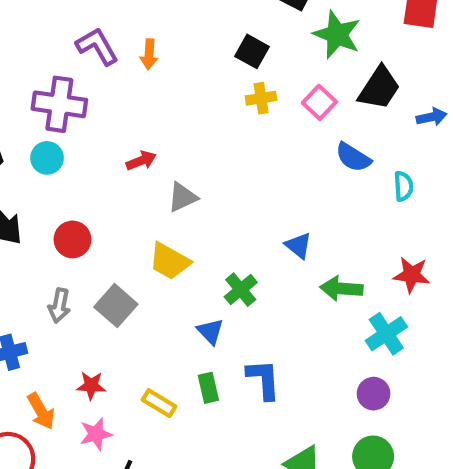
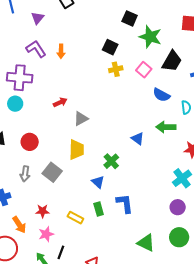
yellow trapezoid: (169, 261) -> (76, 150), turned -115
green arrow: (341, 289) -> (166, 127), moved

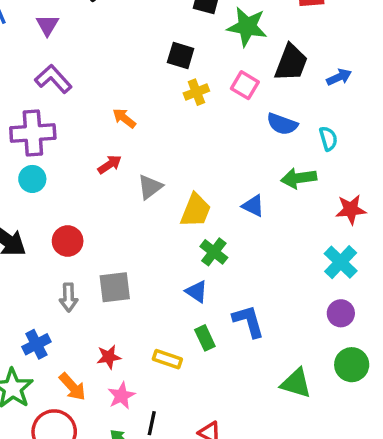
orange arrow: (61, 51) -> (124, 118), moved, turned 136
yellow trapezoid: (76, 150) -> (196, 210), moved, turned 30
gray square: (52, 172) -> (115, 287), turned -36

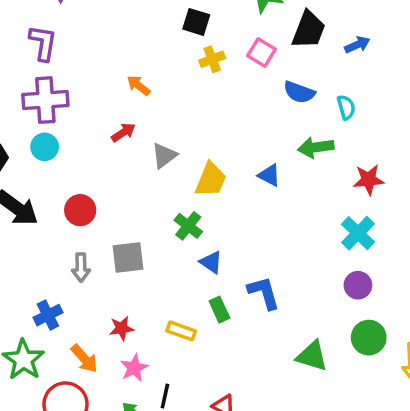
purple L-shape: (53, 79) -> (43, 43), moved, turned 51
green cross: (214, 252) -> (188, 226), moved

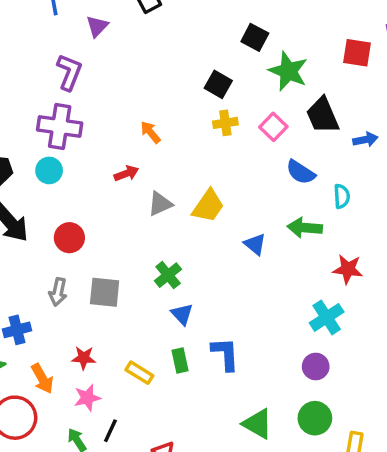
black trapezoid: (309, 30) -> (323, 115), turned 123
yellow trapezoid: (211, 180) -> (208, 206), moved

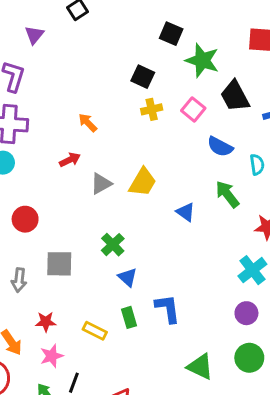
green arrow: (305, 228) -> (227, 194), turned 52
gray arrow: (58, 292) -> (19, 280), moved

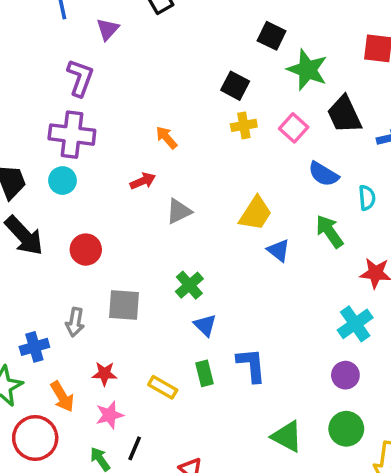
yellow trapezoid: (143, 182) -> (255, 213), moved

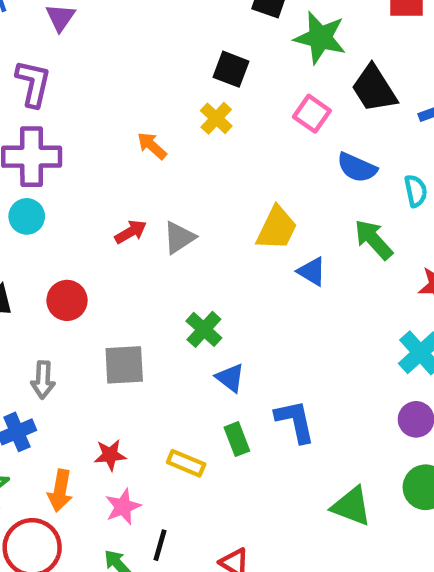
yellow cross: (244, 125) -> (216, 118), moved, turned -30
red arrow: (143, 181) -> (131, 232), moved
gray arrow: (75, 322) -> (43, 380), moved
orange arrow: (62, 397) -> (60, 491), turned 48

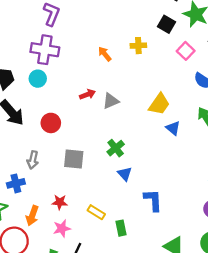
black square: (231, 69) -> (166, 24), moved
yellow cross: (216, 118) -> (138, 46), turned 35
green rectangle: (237, 439) -> (121, 228), moved

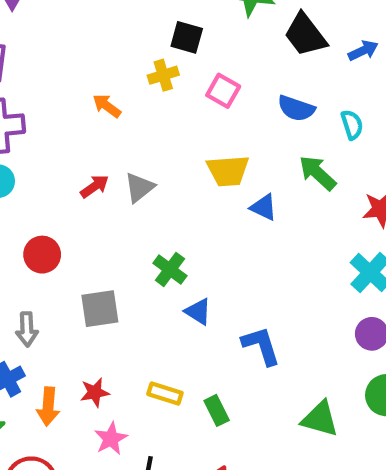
black square: (166, 24) -> (187, 37), moved
pink square: (186, 51) -> (223, 91), moved
yellow trapezoid: (159, 104) -> (228, 171), turned 65
orange arrow: (32, 216) -> (48, 407), moved

